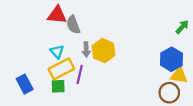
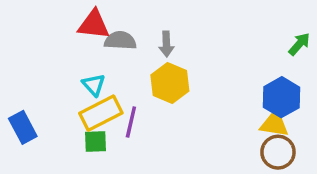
gray semicircle: (73, 25) -> (120, 41), turned 114
gray arrow: (86, 50) -> (166, 44), moved
yellow triangle: (179, 75) -> (274, 124), moved
blue rectangle: (25, 84) -> (23, 127), moved

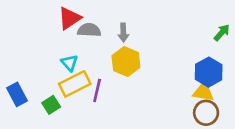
red triangle: (94, 25) -> (70, 18), turned -40
green square: (96, 141) -> (51, 105), moved, turned -30

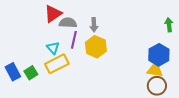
green arrow: (222, 33) -> (169, 25), turned -48
purple line: (97, 90) -> (74, 40), moved
green square: (51, 105) -> (31, 73), moved

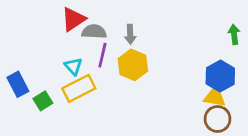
blue rectangle: (13, 72) -> (18, 84), moved

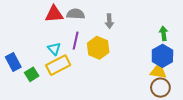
red triangle: (73, 19) -> (54, 14), turned 30
gray semicircle: (94, 32) -> (76, 14), moved
gray arrow: (130, 34) -> (109, 21), moved
green arrow: (234, 34) -> (164, 33), moved

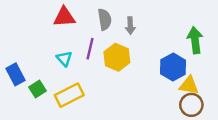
gray semicircle: (76, 14) -> (105, 19), moved, turned 78
green arrow: (164, 33) -> (195, 40), size x1.5
blue hexagon: (162, 56) -> (173, 67), moved
yellow rectangle: (58, 65) -> (69, 95), moved

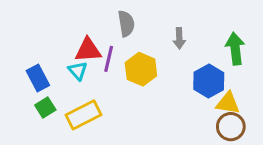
red triangle: (64, 17) -> (88, 50), moved
gray arrow: (130, 26) -> (179, 38), moved
blue rectangle: (15, 74) -> (38, 78), moved

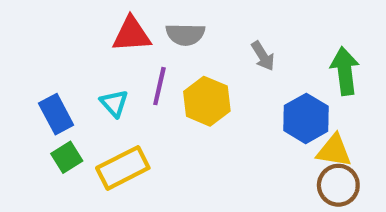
gray semicircle: (126, 24) -> (185, 34), turned 100
gray arrow: (179, 38) -> (263, 56), turned -30
red triangle: (88, 50) -> (131, 34), moved

